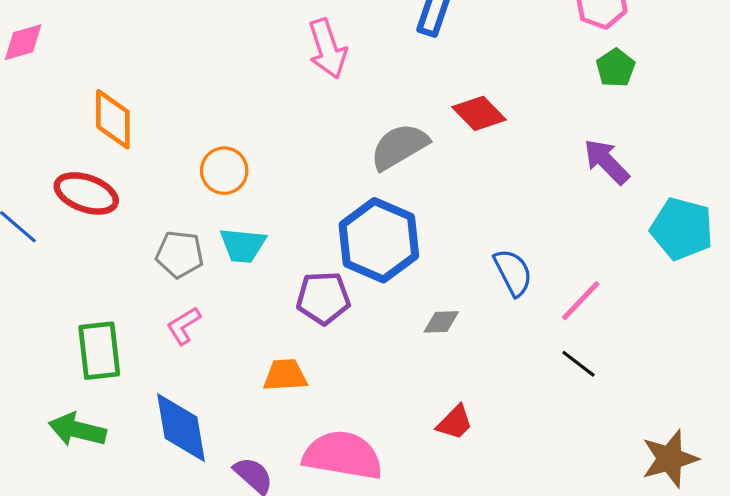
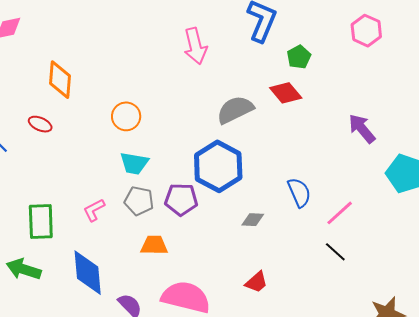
green pentagon: (616, 68) -> (299, 57), moved
red ellipse: (86, 193) -> (40, 124), size x0.6
gray pentagon: (180, 254) -> (139, 201), moved

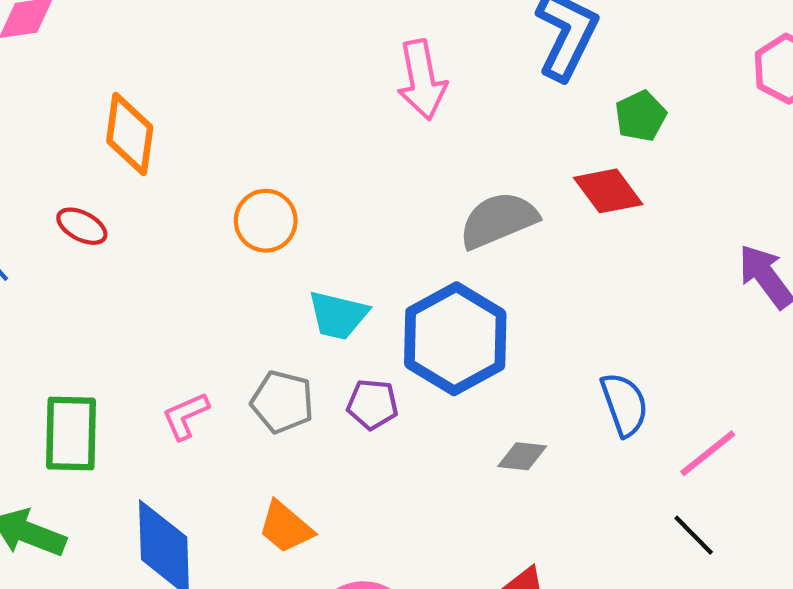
cyan trapezoid: (134, 163) -> (338, 315), moved
purple pentagon: (181, 199) -> (372, 404), size x0.7
orange trapezoid: (154, 245) -> (286, 527), moved, turned -144

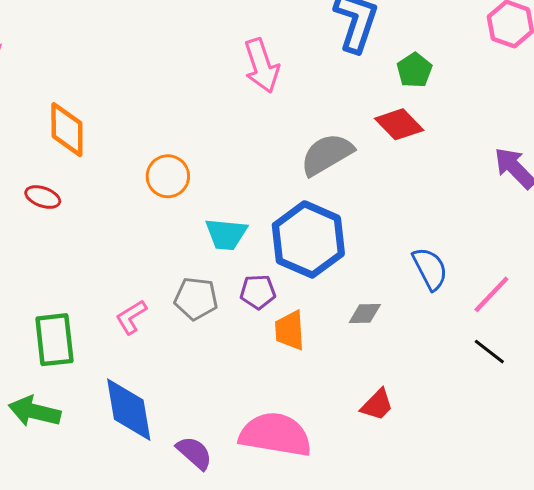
orange trapezoid: (286, 527) -> (290, 330), moved, turned 54

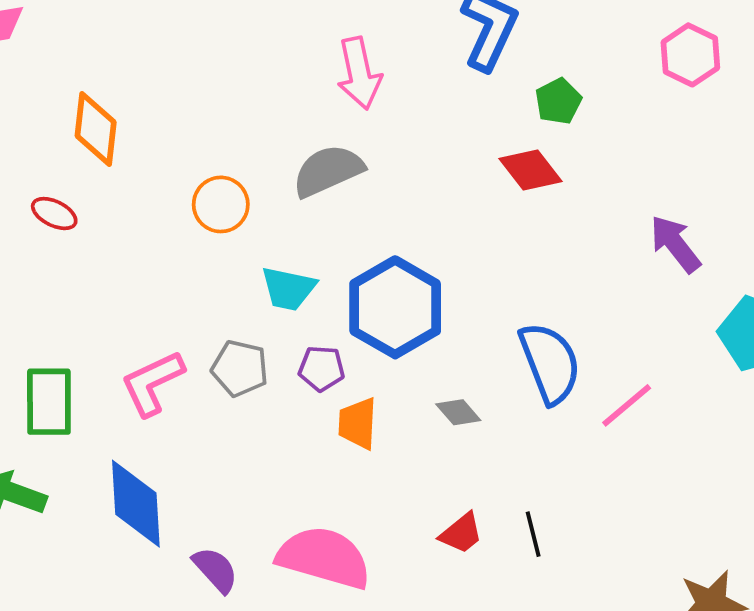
gray semicircle: (327, 154) -> (328, 171), moved
blue semicircle: (430, 269) -> (550, 363), size x1.4
gray diamond: (365, 314) -> (458, 412), turned 44
pink L-shape: (131, 317) -> (152, 383), size x1.5
black line: (489, 352) -> (533, 534), moved, turned 32

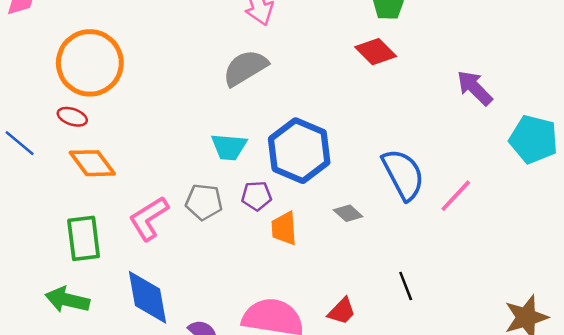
orange diamond: (96, 129) -> (92, 163), moved, turned -36
orange circle: (221, 204) -> (90, 63), moved, size x1.8
red trapezoid: (461, 533) -> (342, 311), moved

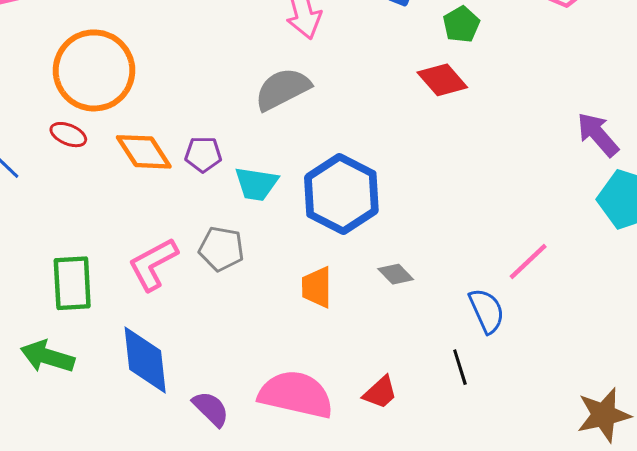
purple arrow: (475, 88) -> (598, 135), moved
orange diamond: (92, 163) -> (144, 152), moved
blue semicircle: (403, 174) -> (487, 311), moved, size x0.7
purple pentagon: (257, 196) -> (203, 154), moved

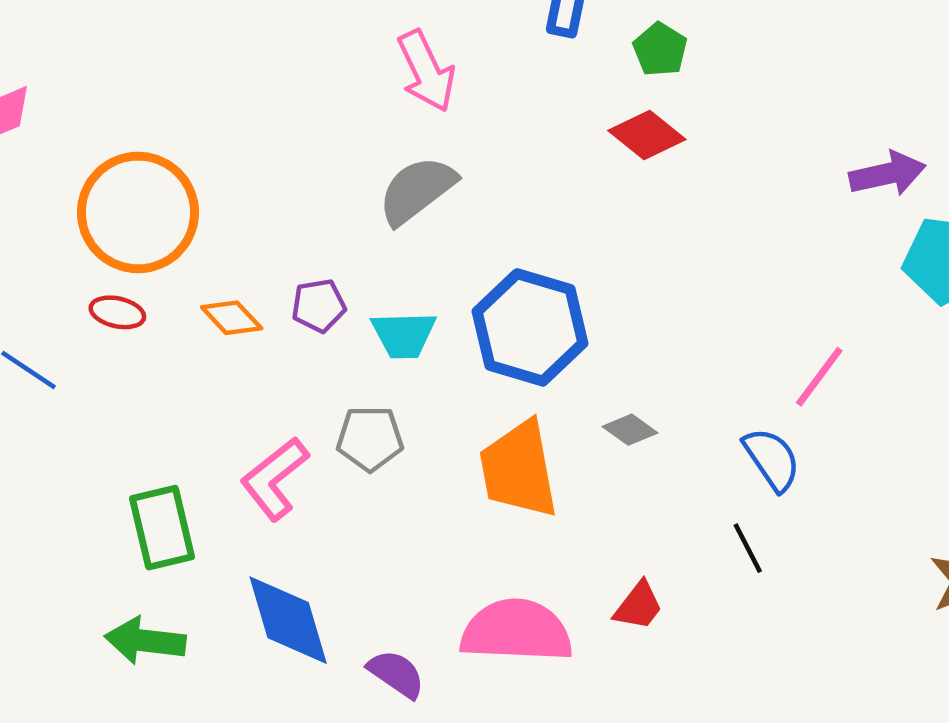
purple arrow: (598, 135) -> (887, 174), turned 129
orange diamond: (144, 152) -> (232, 318), size x0.7
orange trapezoid: (317, 287) -> (519, 469), size x1.6

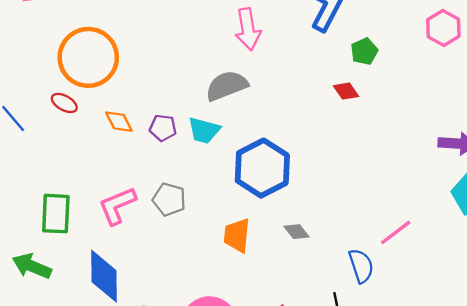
red diamond: (647, 135) -> (346, 91), size x0.7
cyan trapezoid: (404, 335) -> (204, 130), moved
orange trapezoid: (519, 469) -> (237, 235), size x0.7

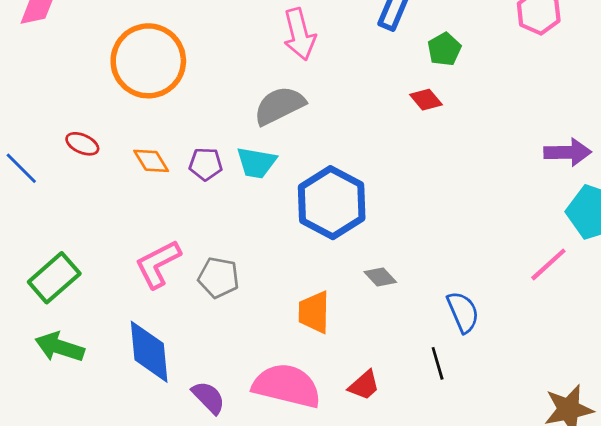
orange circle: (88, 57) -> (148, 61), moved
gray pentagon: (169, 199) -> (219, 278), moved
green rectangle: (56, 214) -> (54, 278), moved, turned 51
pink line: (396, 232) -> (548, 264), moved
orange trapezoid: (237, 235) -> (314, 312), moved

